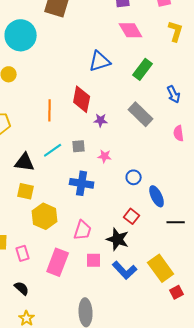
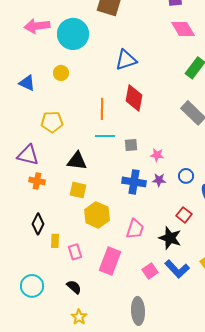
blue triangle: (100, 61) -> (126, 60), moved
purple star: (101, 120) -> (159, 180), moved
cyan line: (53, 150) -> (105, 136), moved, turned 36
pink square: (94, 260) -> (150, 271), moved, turned -35

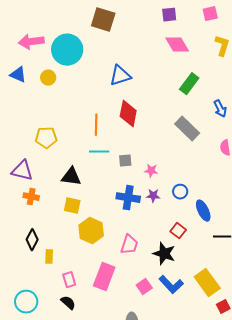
yellow circle: (61, 73) -> (48, 78), moved
blue triangle: (27, 83) -> (18, 75), moved
pink rectangle: (75, 252) -> (69, 280), moved

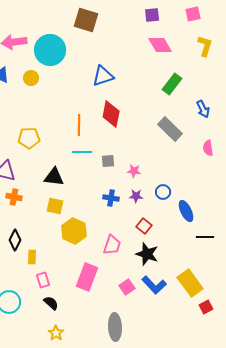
blue cross: (128, 198) -> (111, 198), size x0.7
red square: (178, 231) -> (144, 226), moved
pink rectangle: (69, 280) -> (43, 280), moved

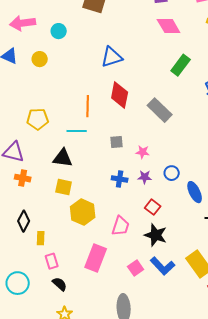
cyan circle: (50, 50) -> (59, 31), size x0.5
gray rectangle: (170, 129) -> (160, 110), moved
cyan line: (82, 152) -> (77, 131), moved

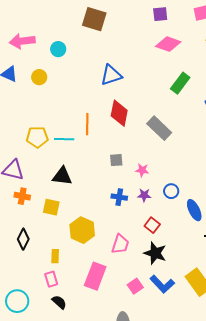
pink diamond: (169, 26) -> (168, 44), turned -40
cyan line: (77, 131) -> (64, 139), moved
yellow square: (64, 187) -> (51, 207), moved
yellow rectangle: (41, 238) -> (55, 256), moved

